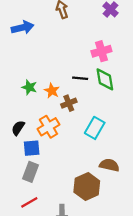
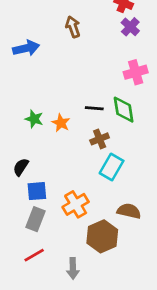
pink cross: (101, 51) -> (136, 72), moved
brown cross: (69, 103) -> (100, 139), moved
orange cross: (48, 127) -> (76, 204), moved

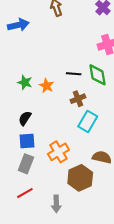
black semicircle: (21, 167) -> (25, 118), moved

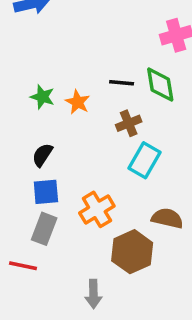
red line: (25, 193) -> (23, 266), moved, turned 42

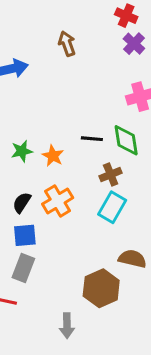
green star: (42, 97) -> (22, 151), turned -30
brown cross: (129, 123) -> (111, 175), moved
orange cross: (97, 209) -> (58, 201), moved

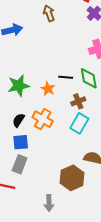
green star: (22, 151) -> (19, 86), size x1.5
orange star: (53, 156) -> (48, 89), moved
orange cross: (58, 201) -> (43, 119), turned -30

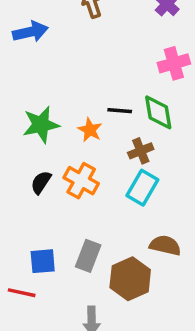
blue square: (21, 142) -> (43, 261), moved
gray rectangle: (20, 164) -> (88, 256), moved

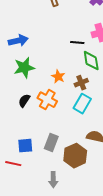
blue arrow: (30, 32) -> (18, 41), moved
black line: (120, 111) -> (77, 43), moved
orange star: (90, 130) -> (58, 77), moved

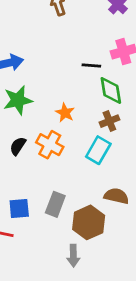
brown cross: (81, 83) -> (109, 121), moved
gray arrow: (53, 180) -> (73, 256), moved

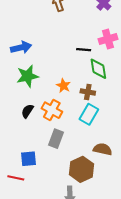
brown cross: (109, 121) -> (88, 92), moved, turned 32
gray rectangle: (55, 204) -> (56, 139), moved

